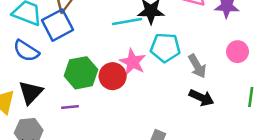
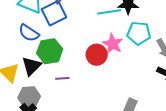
green hexagon: (81, 73) -> (50, 51), moved

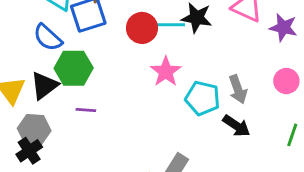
cyan pentagon: (139, 33) -> (203, 98), moved
red circle: (97, 55) -> (142, 28), moved

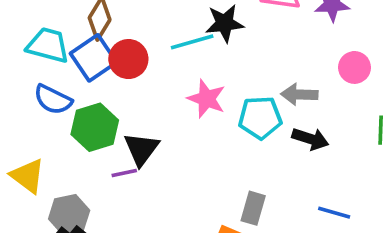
red circle: (142, 28) -> (128, 59), moved
black triangle: (44, 86) -> (141, 149), moved
gray arrow: (238, 89) -> (299, 94), turned 128

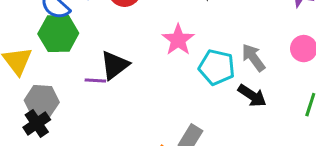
gray arrow: (299, 94) -> (253, 58), turned 36
green hexagon: (95, 127) -> (58, 33), moved

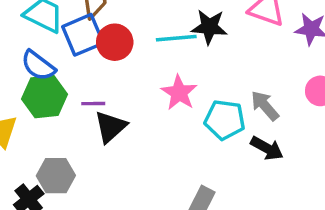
purple line: (95, 81) -> (93, 104), moved
gray hexagon: (42, 101) -> (56, 176), moved

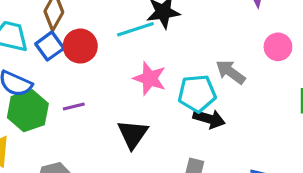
blue square: (83, 35) -> (50, 46), size x0.7
black triangle: (110, 127) -> (133, 134), moved
black arrow: (267, 148) -> (209, 119), moved

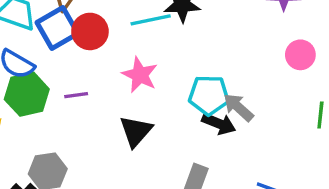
blue square: (50, 46) -> (57, 28), size x1.4
gray arrow: (231, 72) -> (238, 107), moved
pink star: (150, 78) -> (140, 75), moved

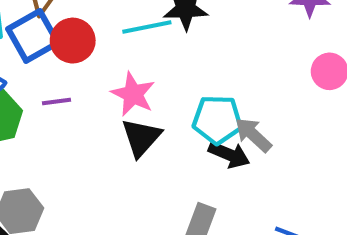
purple line: (76, 95) -> (57, 101), moved
black triangle: (136, 131) -> (141, 137), moved

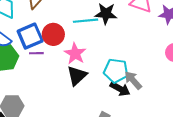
blue square: (33, 36) -> (30, 36), moved
red circle: (73, 41) -> (53, 34), moved

